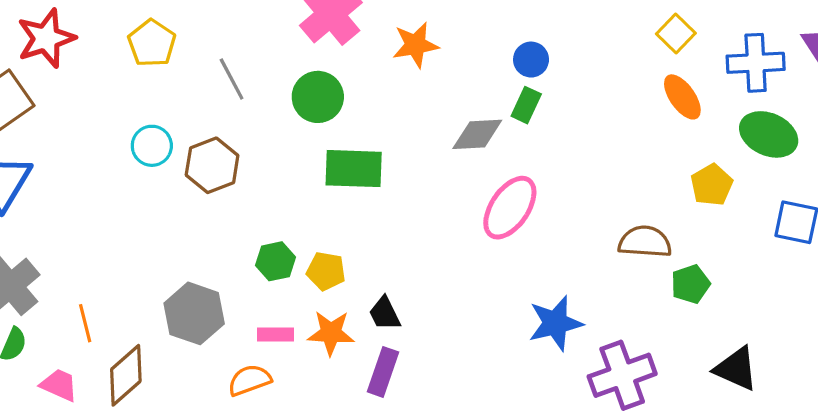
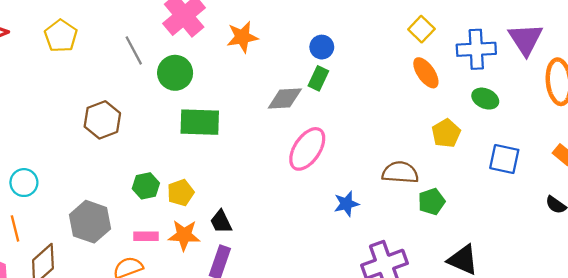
gray line: (232, 79) -> (134, 50), moved
green ellipse: (769, 134) -> (485, 99), size x0.7
cyan circle: (152, 146) -> (24, 183), moved
yellow pentagon: (326, 271) -> (181, 193), turned -30
blue star: (555, 323) -> (346, 204), moved, size x0.7

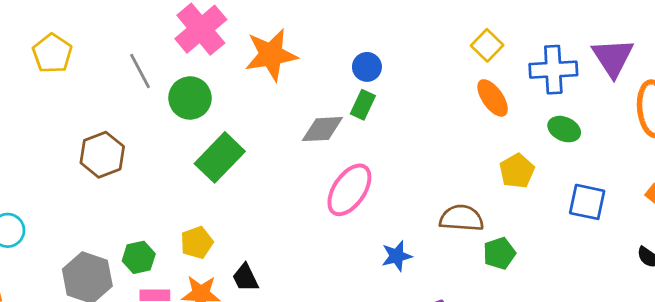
orange star: (242, 37) -> (271, 55), size x1.4
green rectangle: (200, 122) -> (220, 157), turned -48
green hexagon: (146, 186) -> (139, 257), moved

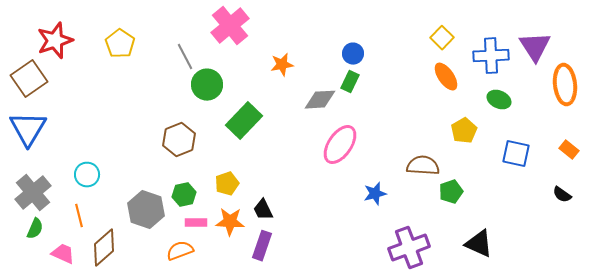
orange star: (271, 55) -> (282, 65), moved, size x0.6
green circle: (190, 98) -> (207, 85), moved
brown hexagon: (102, 155) -> (179, 140), moved

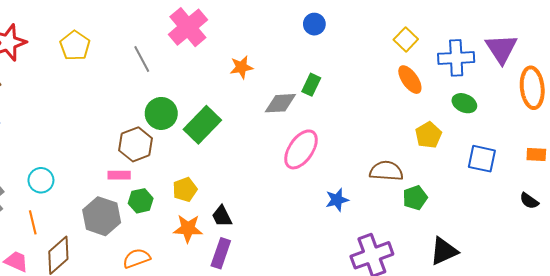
blue circle: (353, 54) -> (314, 24), moved
green circle: (207, 85) -> (161, 113), moved
orange rectangle: (569, 150) -> (536, 155), turned -36
pink rectangle: (196, 223) -> (119, 175), moved
black triangle: (479, 244) -> (444, 251), turned -48

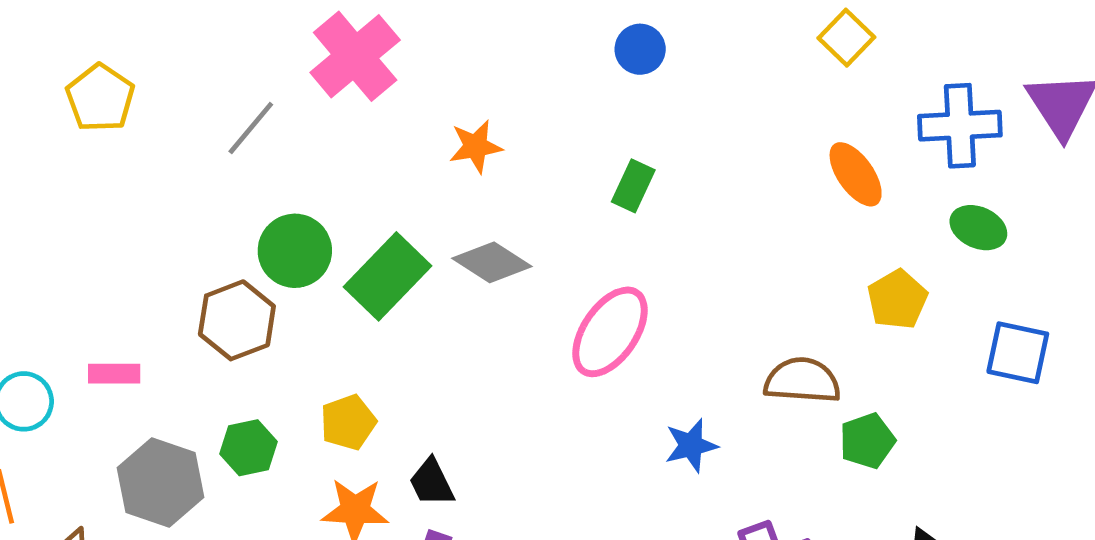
yellow square: (406, 39) -> (846, 38), moved
gray line: (142, 59) -> (251, 128), turned 68
gray diamond: (280, 103) -> (492, 262), moved, turned 36
pink rectangle: (119, 175) -> (114, 374), moved

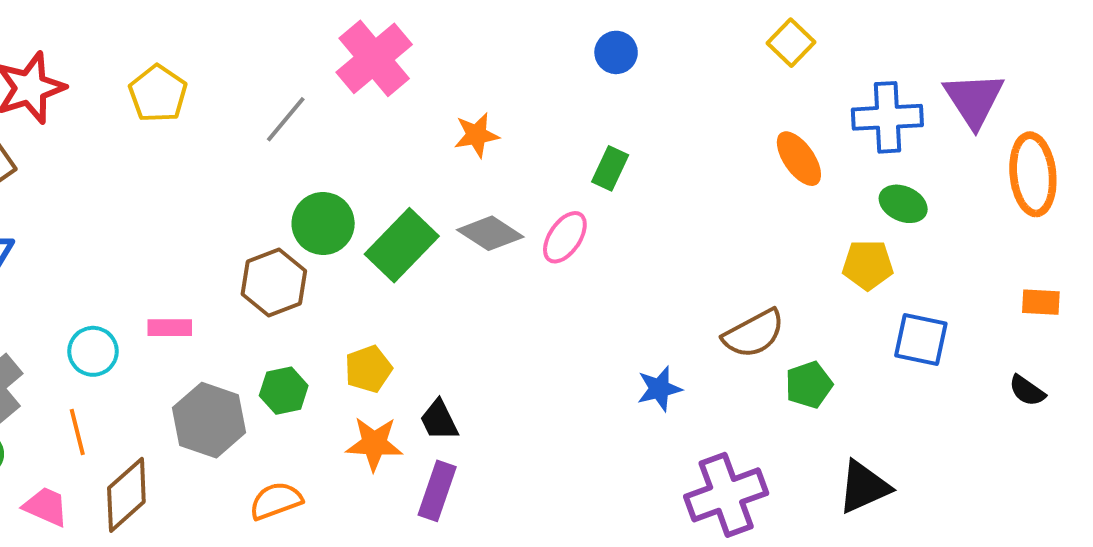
yellow pentagon: (897, 299) -> (868, 265), moved, turned 30
pink ellipse: (610, 332) -> (565, 237), moved, size x0.7
blue square: (1018, 353) -> (921, 340), moved
brown semicircle: (802, 381) -> (754, 334), turned 148

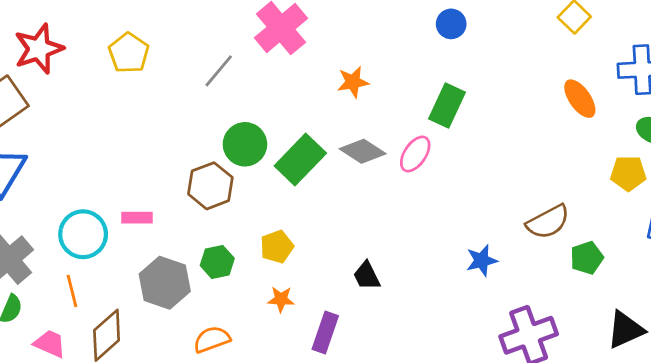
green rectangle: (610, 168) -> (447, 106), size x1.4
cyan circle: (93, 351) -> (83, 234), size x1.4
black trapezoid: (439, 420) -> (367, 276), moved
orange star: (374, 444) -> (281, 299), size x0.7

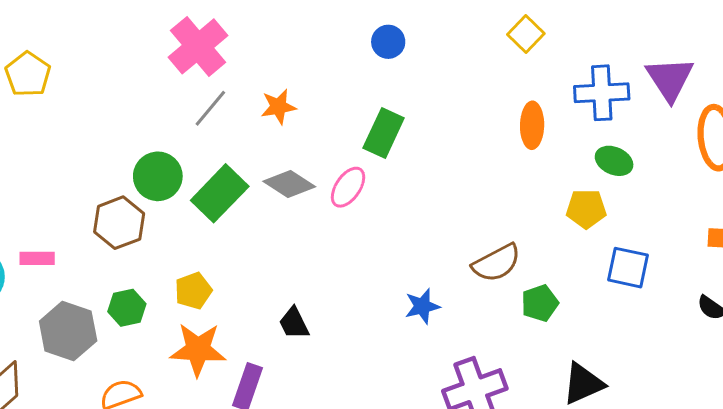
gray line: (219, 71) -> (210, 108), moved
orange ellipse: (580, 99) -> (532, 125), turned 36
orange star: (281, 299) -> (198, 350), size x1.8

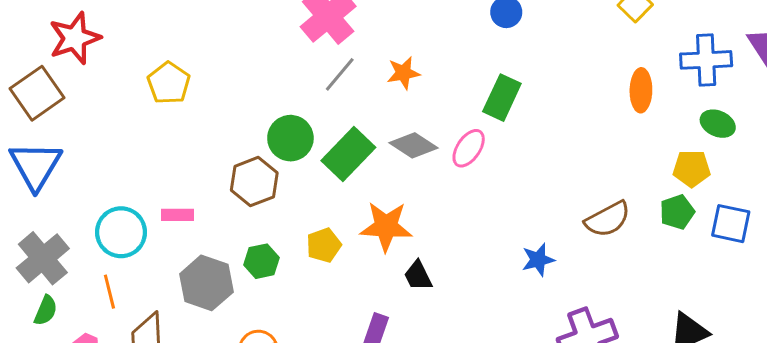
yellow pentagon: (28, 74) -> (169, 83), moved
green pentagon: (540, 303) -> (677, 212), moved
orange star: (198, 350) -> (386, 226), moved

